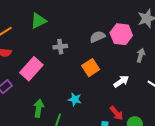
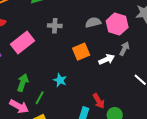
gray arrow: (141, 55) -> (124, 49), moved
white arrow: (121, 81) -> (107, 59), moved

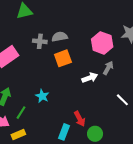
gray semicircle: (93, 22) -> (60, 37), moved
orange square: (81, 52) -> (63, 58), moved

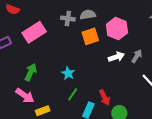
pink hexagon: (102, 43) -> (117, 29), moved
gray arrow: (108, 68) -> (137, 56), moved
green line: (21, 113) -> (73, 94), moved

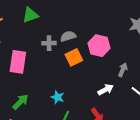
pink rectangle: (34, 32) -> (18, 62), turned -40
white arrow: (116, 57) -> (106, 90), moved
green arrow: (31, 72) -> (21, 102), turned 30

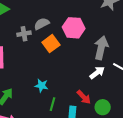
gray arrow: (123, 70) -> (101, 48), size x1.6
white arrow: (106, 90) -> (97, 73), moved

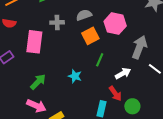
gray cross: (24, 34) -> (57, 22), moved
white arrow: (97, 73) -> (123, 73), moved
green line: (52, 104) -> (100, 60), moved

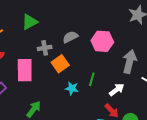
orange square: (90, 36) -> (60, 64), moved
cyan star: (75, 76) -> (72, 88), moved

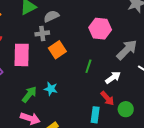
gray semicircle: (70, 37) -> (51, 16), moved
gray arrow: (130, 62) -> (127, 50), turned 30
cyan star: (72, 88) -> (51, 89), moved

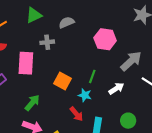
gray semicircle: (51, 16) -> (67, 22), moved
orange square: (57, 50) -> (63, 81), moved, turned -30
cyan star: (51, 89) -> (85, 95), moved
red arrow: (107, 98) -> (76, 114), moved

